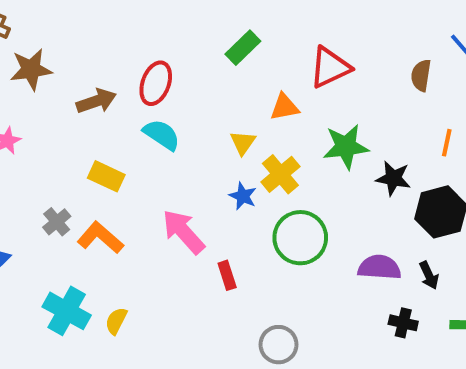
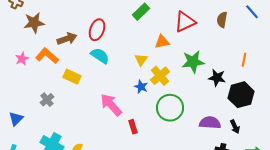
brown semicircle: (421, 75) -> (222, 20), moved
orange L-shape: (100, 238) -> (47, 56), moved

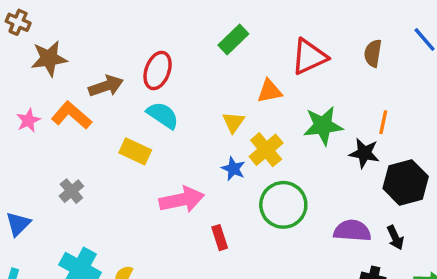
orange line: (244, 60) -> (383, 122), moved
yellow rectangle: (72, 77) -> (135, 151), moved
pink arrow: (111, 105) -> (182, 200), turned 120

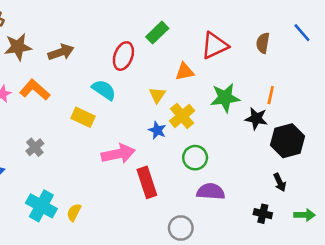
red ellipse: (158, 70) -> (123, 56), moved
brown arrow: (106, 86) -> (61, 52), moved
green circle: (283, 205) -> (195, 158), size x0.7
purple semicircle: (352, 231) -> (211, 192), moved
red rectangle: (220, 238) -> (147, 182), size x1.6

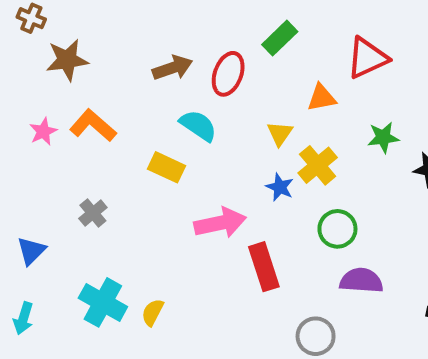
brown arrow: (61, 52) -> (172, 68), moved
green star: (225, 98) -> (383, 137), size x0.7

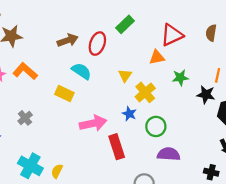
orange triangle: (322, 98) -> (157, 57), moved
blue star: (280, 187) -> (129, 114), moved

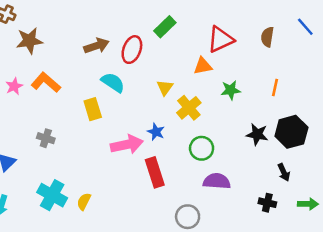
yellow rectangle: (64, 93) -> (93, 109), turned 48
black star: (206, 95) -> (257, 134), moved
blue star: (129, 114) -> (156, 132), moved
gray cross: (25, 118) -> (46, 138), turned -32

